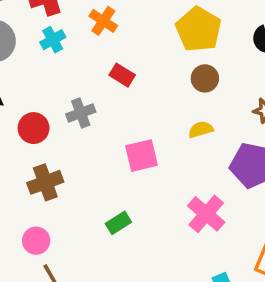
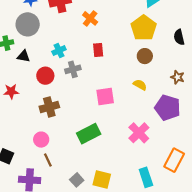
cyan cross: (53, 40) -> (59, 50), moved
red rectangle: (122, 75) -> (98, 50), turned 48
yellow semicircle: (201, 130) -> (140, 85), turned 40
green rectangle: (118, 223) -> (89, 134), size x1.6

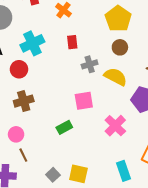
cyan cross: (59, 50) -> (32, 43), size x1.6
gray cross: (73, 69) -> (90, 64), moved
yellow semicircle: (140, 85) -> (116, 77), size x1.6
pink square: (105, 97) -> (84, 101), moved
green rectangle: (89, 134) -> (64, 127), size x0.7

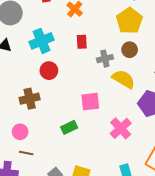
gray cross: (90, 64) -> (105, 59), moved
red circle: (19, 69) -> (49, 71), moved
brown line: (23, 155) -> (26, 153), turned -56

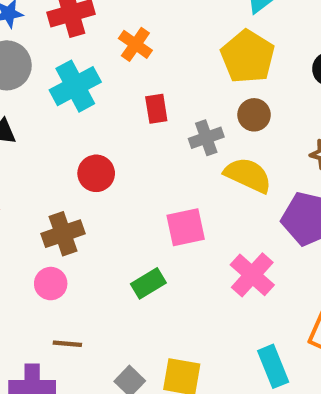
cyan cross: (42, 41) -> (75, 86), moved
pink circle: (20, 132) -> (51, 284), moved

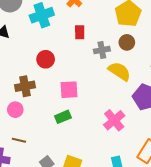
pink square: (186, 227) -> (69, 90), moved

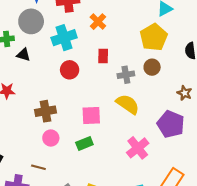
red circle: (46, 59) -> (70, 70), moved
yellow semicircle: (119, 71) -> (128, 104), moved
pink circle: (15, 110) -> (51, 138), moved

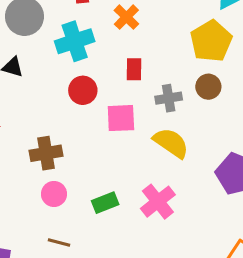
pink square: (91, 115) -> (121, 118), moved
pink cross: (138, 148) -> (158, 202), moved
brown line: (38, 167) -> (59, 243), moved

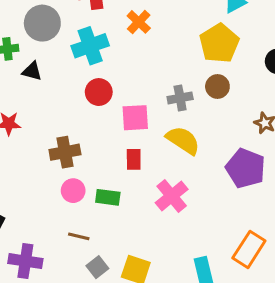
red rectangle: (134, 69) -> (134, 159), moved
green rectangle: (105, 203) -> (108, 197), moved, turned 30

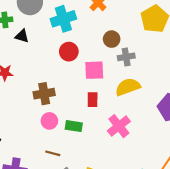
brown circle: (217, 86) -> (112, 39), moved
yellow semicircle: (183, 140) -> (128, 87), turned -55

